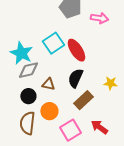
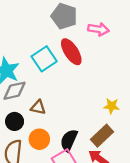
red ellipse: (76, 50) -> (71, 52), moved
black semicircle: (75, 78) -> (69, 140), moved
brown rectangle: (83, 100) -> (102, 136), moved

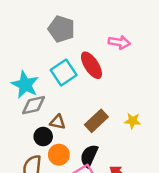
gray pentagon: (64, 16) -> (61, 29), moved
black circle: (15, 121) -> (43, 137), moved
brown rectangle: (102, 136) -> (96, 121), moved

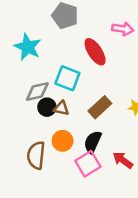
cyan square: (64, 72) -> (67, 78), moved, turned -35
cyan star: (25, 85) -> (28, 47), moved
black circle: (43, 137) -> (47, 107), moved

